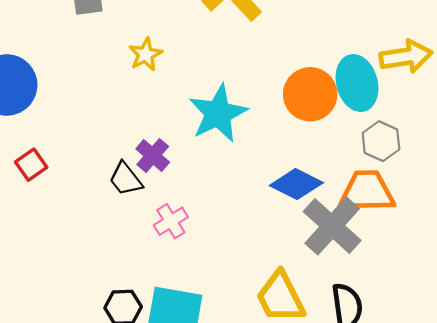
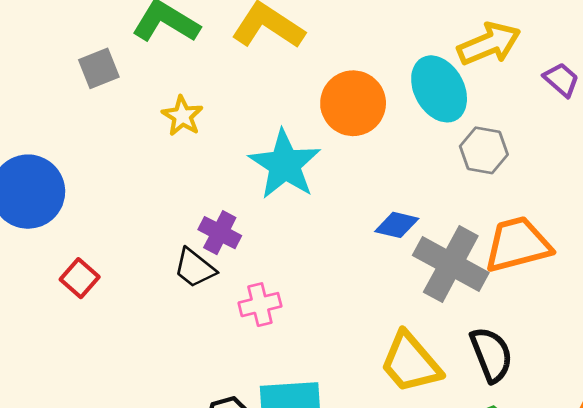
orange circle: (310, 94) -> (353, 103), moved
blue diamond: (296, 184) -> (397, 225), size x0.7
orange trapezoid: (367, 192) -> (518, 244), moved
pink cross: (171, 221) -> (260, 305), turned 32

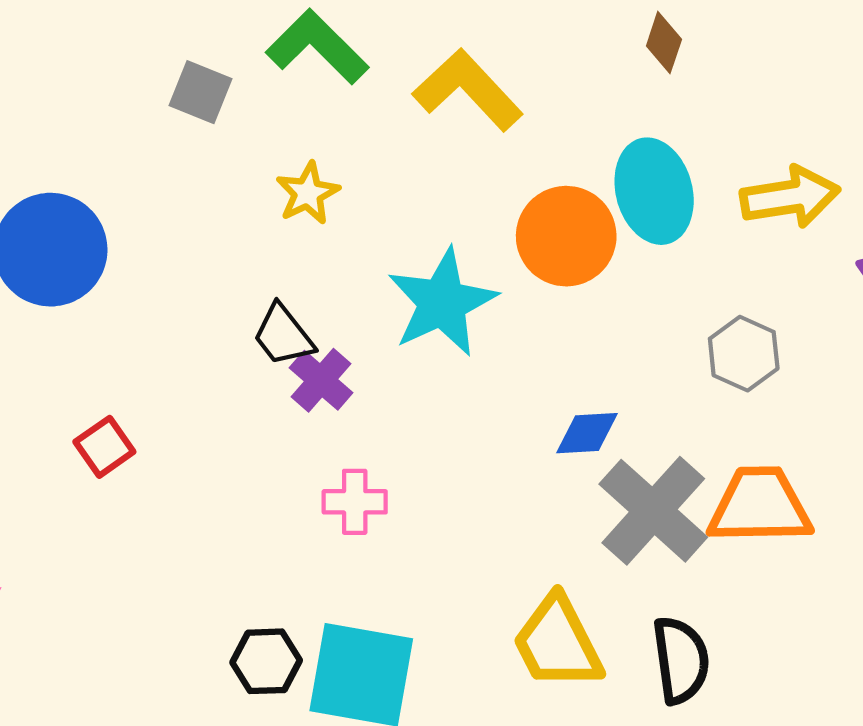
gray square: (99, 68) -> (201, 92), turned 30
cyan ellipse: (439, 89) -> (654, 191), moved
blue diamond: (397, 225) -> (587, 433), turned -30
black trapezoid: (195, 268) -> (283, 335), moved
red square: (80, 278) -> (104, 447), moved

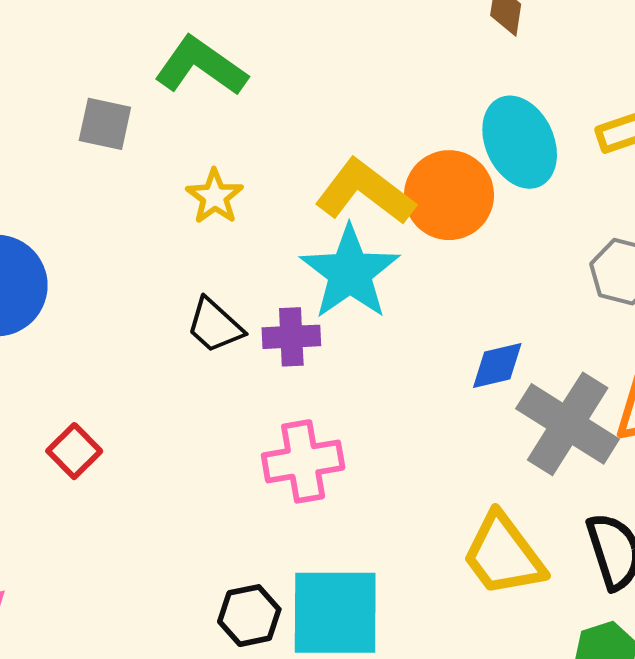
yellow L-shape: (468, 90) -> (365, 192), moved
purple cross: (321, 380) -> (291, 337), moved, turned -34
pink cross: (355, 502) -> (303, 461), size x1.4

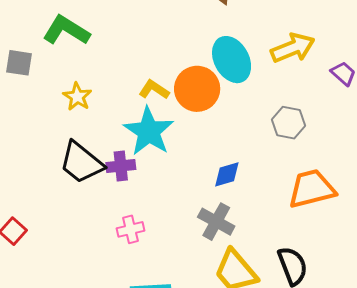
yellow L-shape: (365, 192) -> (154, 90), size x0.6
black trapezoid: (215, 326) -> (81, 163), size x1.5
gray cross: (568, 424) -> (216, 222), moved, size x0.7
pink cross: (303, 461) -> (131, 229), size x0.7

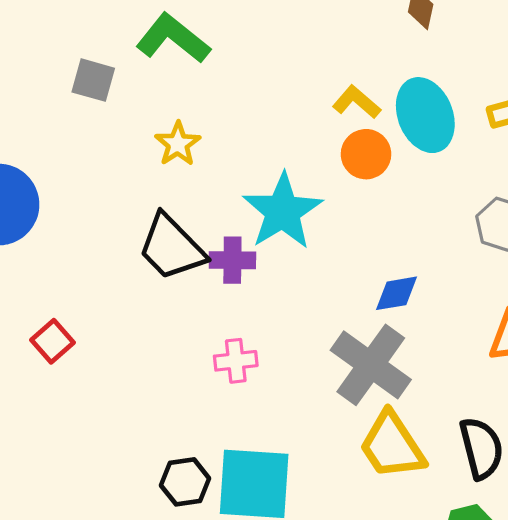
orange circle: (197, 89) -> (366, 154), size x0.7
yellow L-shape: (154, 90) -> (357, 102), moved
gray cross: (216, 222) -> (371, 365), size x1.4

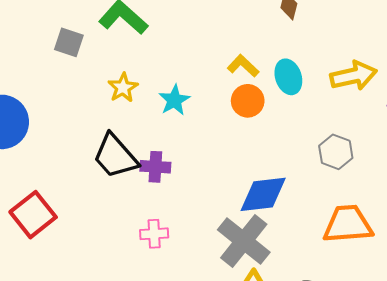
cyan ellipse: (425, 115) -> (288, 77), size x0.7
cyan star: (283, 211) -> (174, 100), moved, size x0.6
blue diamond: (396, 293) -> (263, 194), size x1.6
red square: (52, 341) -> (33, 215), size x1.6

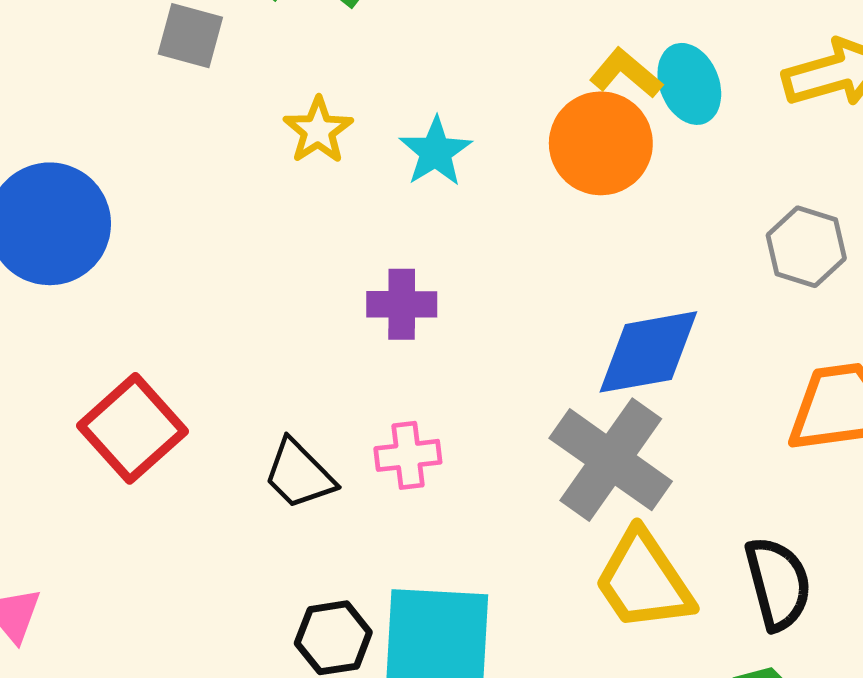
yellow L-shape: (243, 66) -> (626, 73), moved
orange circle: (248, 101) -> (601, 143), size x1.4
black trapezoid: (115, 156) -> (299, 474), moved, size x0.7

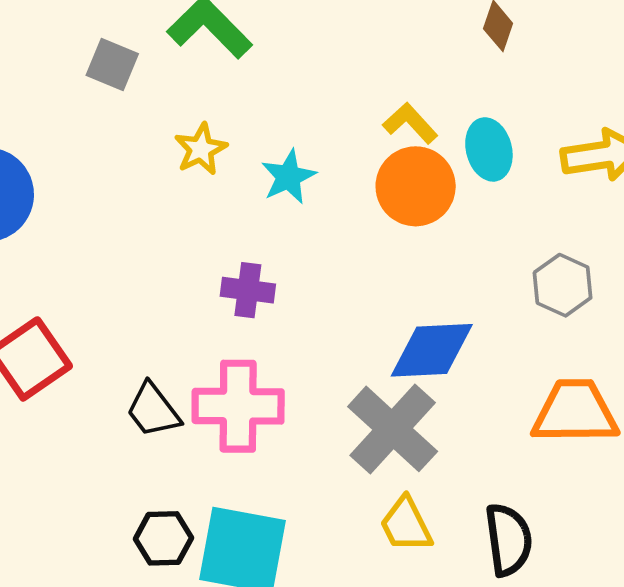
yellow L-shape: (626, 73) -> (410, 123), moved
pink cross: (408, 455) -> (238, 406), size x1.8
yellow trapezoid: (644, 581) -> (406, 525), size x0.7

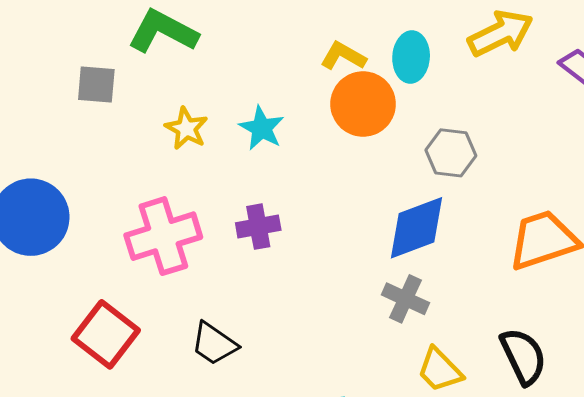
cyan ellipse: (489, 149) -> (411, 57), turned 36
gray hexagon: (563, 285) -> (451, 153), moved
pink cross: (238, 406) -> (163, 236), moved
gray cross: (393, 429) -> (405, 299), size x0.6

